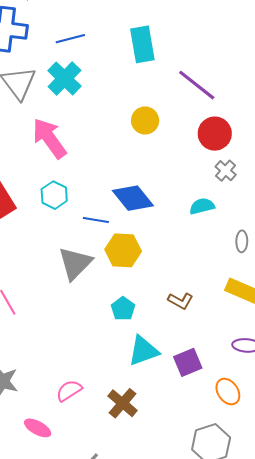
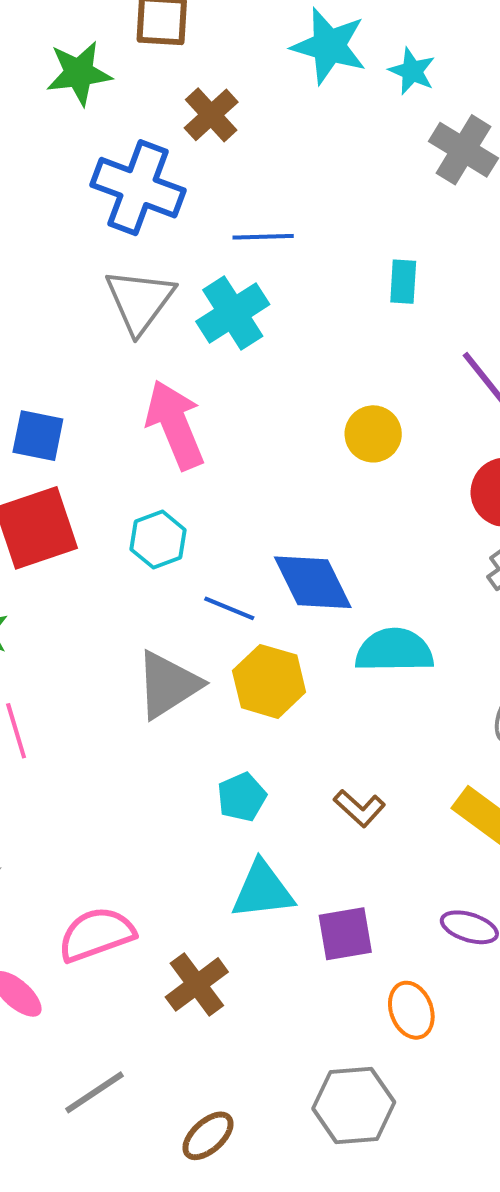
cyan rectangle: (142, 44) -> (403, 282), size x0.6
cyan semicircle: (202, 206) -> (394, 650), moved, size x1.5
pink semicircle: (69, 391) -> (96, 934), size x1.4

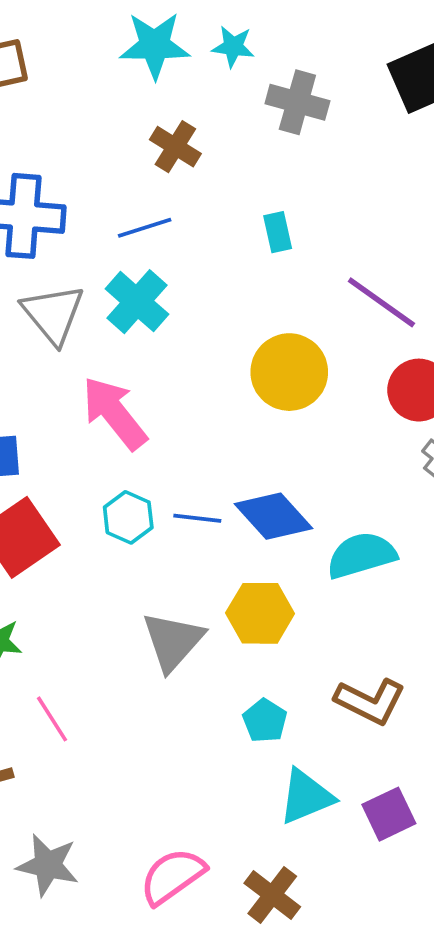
brown cross: (211, 115) -> (175, 147), moved
yellow circle: (373, 434) -> (289, 372), size x1.5
blue line: (229, 608) -> (197, 518), moved
brown L-shape: (359, 808) -> (370, 701), size x1.5

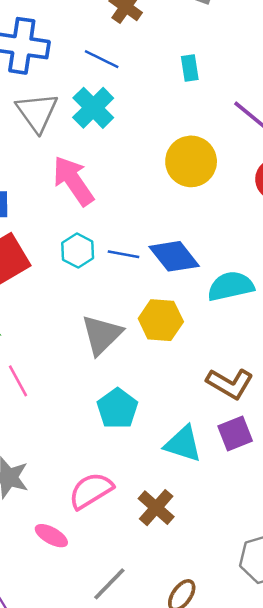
blue line: (145, 228) -> (102, 59), turned 40
cyan pentagon: (265, 721) -> (117, 409), moved, size x1.4
cyan triangle: (306, 797) -> (183, 444), turned 36
purple square: (389, 814) -> (235, 434), moved

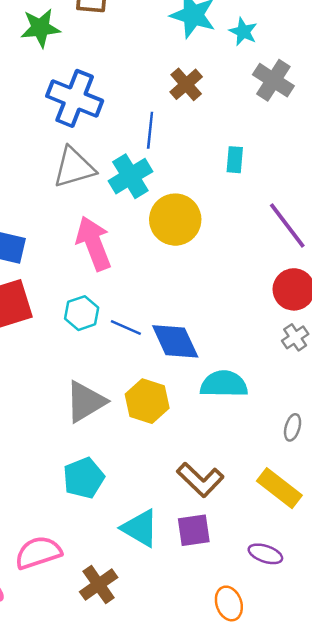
blue line: (102, 59) -> (150, 130), turned 56
gray triangle: (37, 112) -> (74, 167), turned 36
yellow circle: (191, 161) -> (175, 220), moved

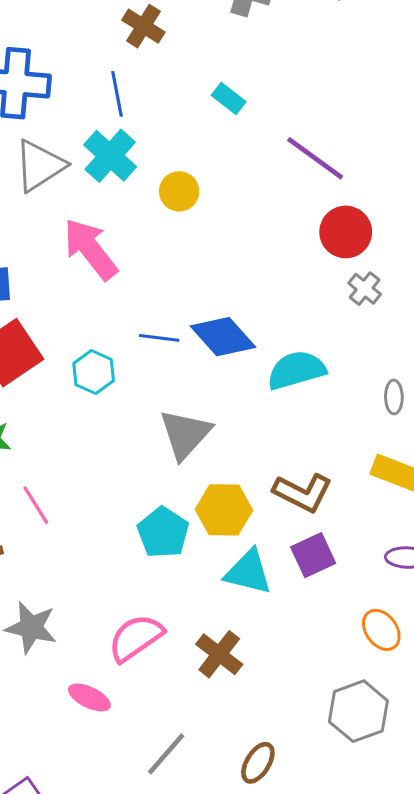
cyan rectangle: (235, 160) -> (229, 99), turned -40
yellow circle: (175, 220) -> (179, 191), size x0.6
cyan hexagon: (82, 313) -> (94, 372), moved
yellow hexagon: (147, 401) -> (224, 510), moved
gray triangle: (85, 402) -> (185, 434), moved

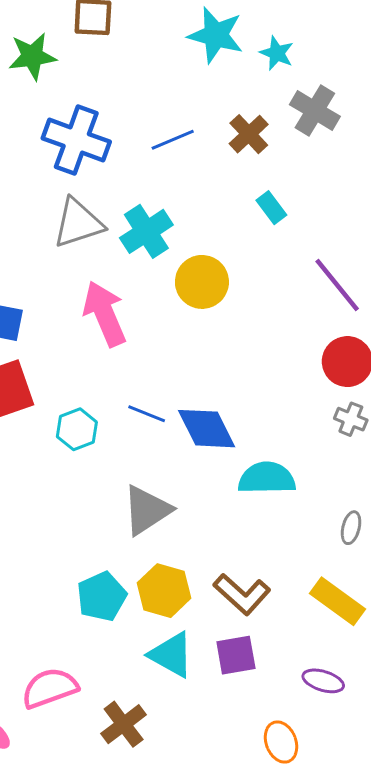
brown cross: (143, 26) -> (249, 134), moved
blue line: (117, 94) -> (173, 140), moved, turned 63
yellow circle: (179, 191) -> (202, 282), size x1.4
gray cross: (365, 289) -> (351, 419), turned -32

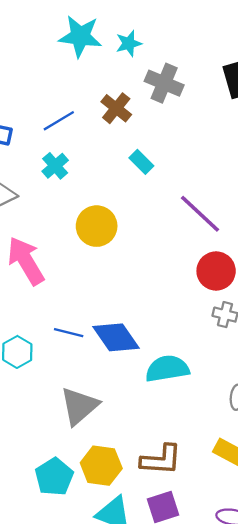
cyan star: (277, 53) -> (129, 43), turned -30
cyan cross: (146, 231) -> (55, 166), moved, size x0.7
brown L-shape: (242, 594) -> (161, 460), turned -30

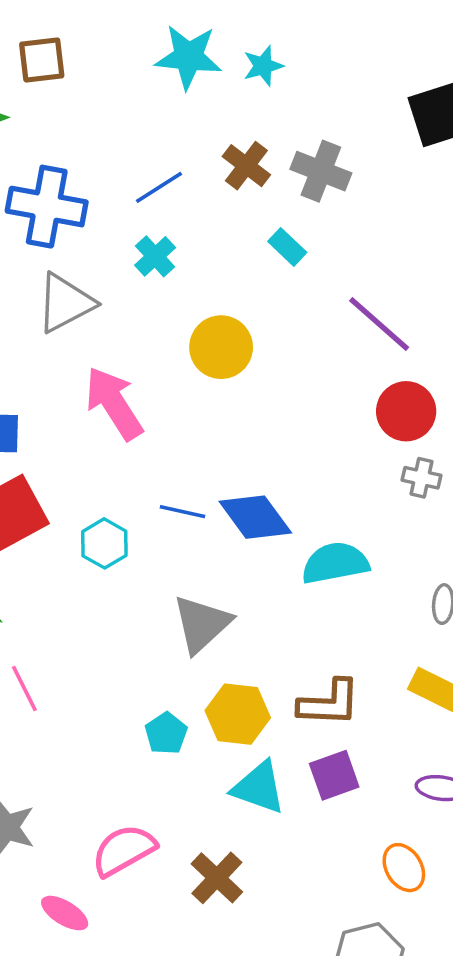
gray cross: (164, 83) -> (321, 171), moved
cyan pentagon: (54, 477) -> (166, 733), size x0.7

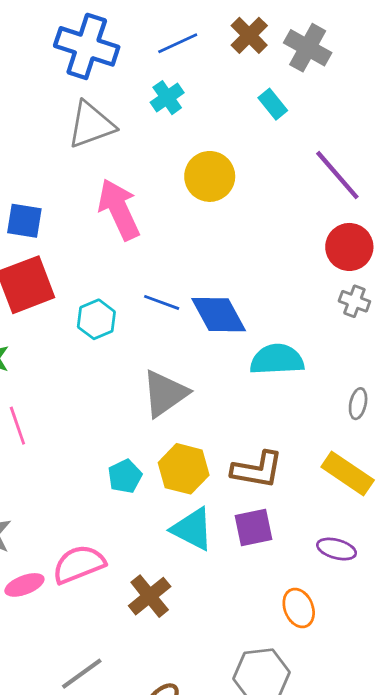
pink ellipse: (65, 913) -> (24, 585), moved, turned -60

